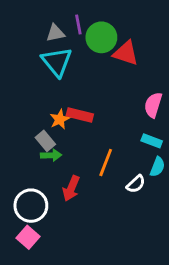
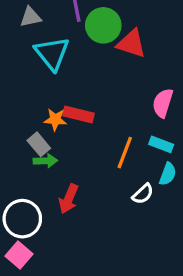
gray triangle: (55, 33) -> (31, 17), moved
orange star: (60, 119) -> (55, 120), turned 30
orange line: (106, 162) -> (125, 153), moved

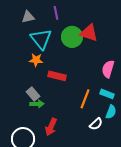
green circle: (103, 25) -> (72, 37), moved
orange star: (55, 120) -> (36, 60), moved

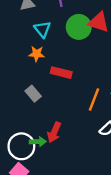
cyan triangle: (41, 39) -> (42, 29), size x0.7
green arrow: (37, 104) -> (38, 142), moved

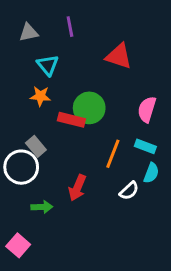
green circle: (79, 27) -> (89, 108), moved
red arrow: (54, 132) -> (77, 188), moved
white circle: (21, 146) -> (21, 167), moved

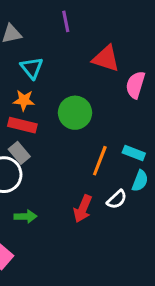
purple line: (70, 27) -> (66, 21), moved
pink semicircle: (147, 109) -> (135, 85), moved
red rectangle: (71, 120) -> (22, 125), moved
red arrow: (77, 188) -> (83, 209), moved

